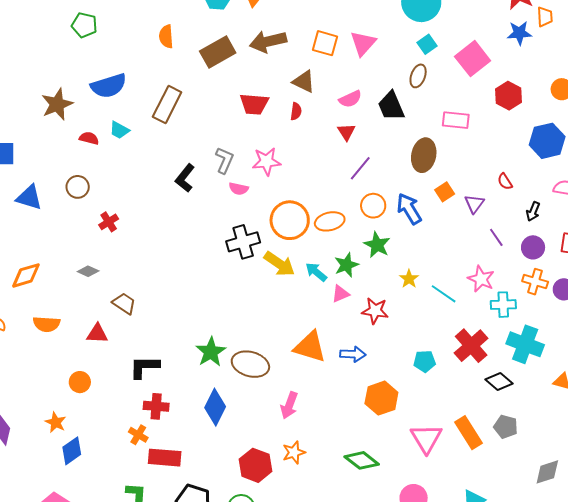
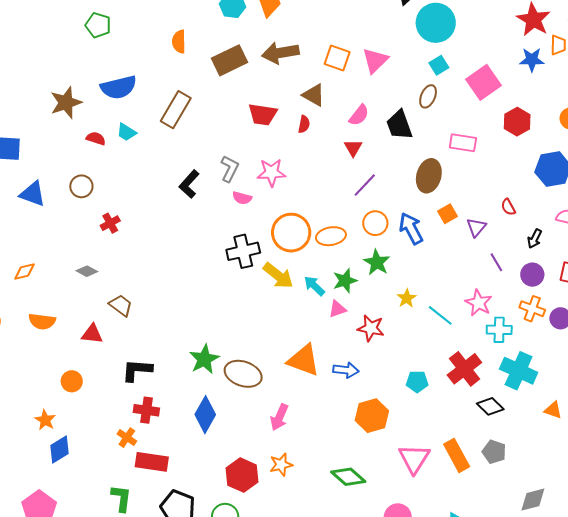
pink semicircle: (350, 99) -> (359, 115), turned -30
orange diamond: (26, 275) -> (24, 272), size x0.7

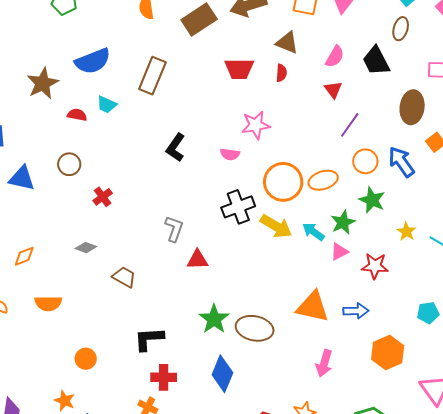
gray L-shape: (230, 169) -> (174, 229), moved
red triangle: (92, 334) -> (197, 260), moved
pink arrow: (279, 417) -> (324, 363), moved

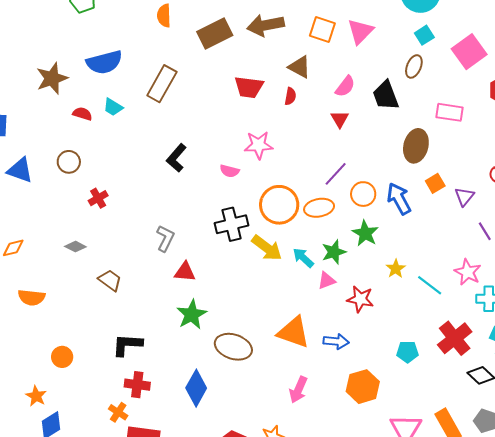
purple line: (350, 125) -> (336, 174), moved
green star: (214, 319) -> (192, 315), moved

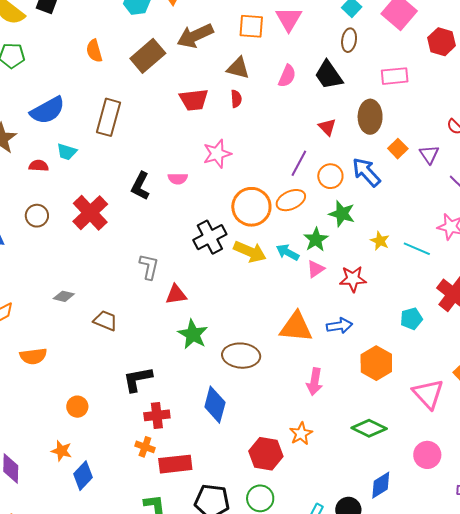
red triangle: (340, 119) -> (327, 127), moved
pink semicircle: (230, 171) -> (178, 179), moved
red cross: (98, 198) -> (90, 213), moved, size x1.8

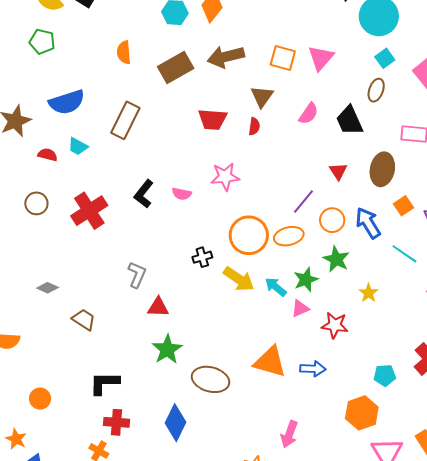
brown triangle: (238, 68) -> (262, 97), turned 40
black cross: (210, 237) -> (202, 257), size x0.6
cyan line: (417, 249) -> (404, 254), moved
orange hexagon: (376, 363) -> (362, 413), moved
pink arrow: (314, 382) -> (289, 434), moved

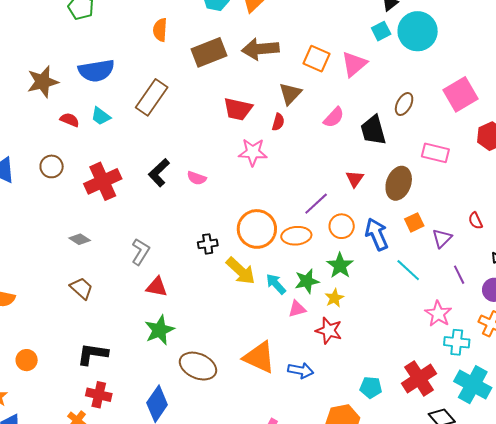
cyan square: (385, 58) -> (381, 31), moved
pink star: (225, 177) -> (253, 152), moved
gray diamond: (48, 288) -> (80, 239), moved
yellow star: (369, 293) -> (334, 298), moved

